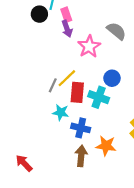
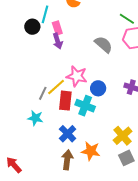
pink star: (89, 46) -> (77, 76), moved, turned -30
cyan star: (61, 112) -> (35, 118), moved
blue cross: (81, 128) -> (68, 134), turned 30

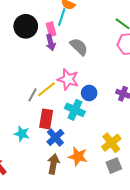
cyan line: (45, 14) -> (62, 17), moved
black circle: (32, 27) -> (26, 26), size x1.5
gray semicircle: (103, 45) -> (79, 47), moved
red rectangle: (65, 101) -> (46, 119), moved
cyan star: (35, 118) -> (22, 134), moved

